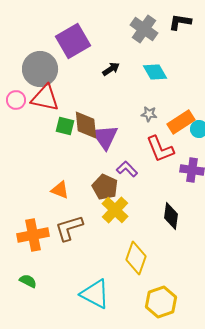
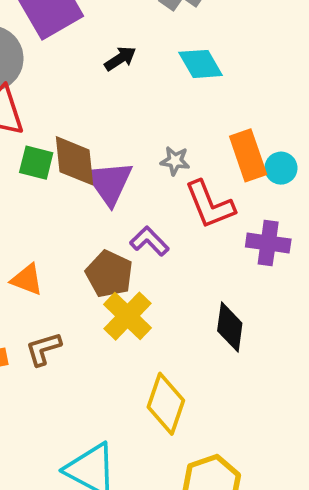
gray star: (149, 114) -> (175, 161), moved
orange rectangle: (181, 122) -> (248, 155), turned -76
brown L-shape: (69, 228) -> (43, 349), size x0.7

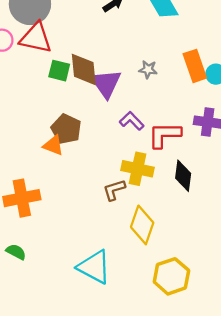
red L-shape: (210, 205) -> (164, 135), moved, turned 112
brown pentagon: (109, 274) -> (66, 129), moved
yellow cross: (127, 316) -> (138, 169), moved, turned -32
brown L-shape: (43, 349) -> (114, 190), moved

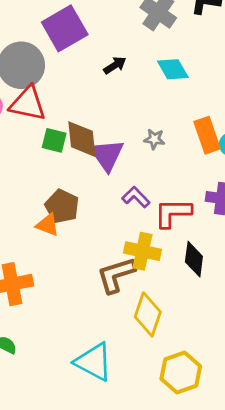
brown L-shape: (114, 190) -> (116, 275), size x1.5

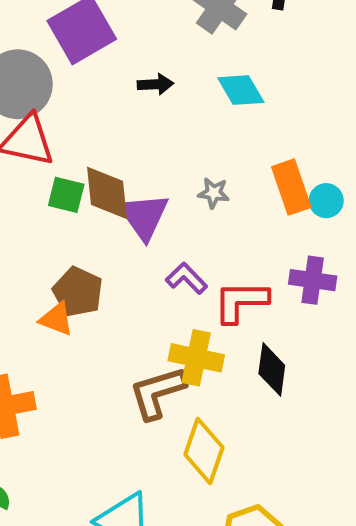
black arrow: (115, 65) -> (155, 84), turned 30

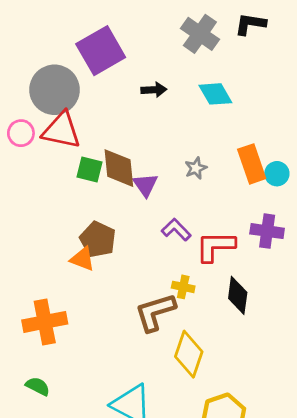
gray star: (214, 193) -> (196, 168), turned -30
purple triangle: (144, 216) -> (145, 185), size x0.7
yellow cross: (196, 358) -> (183, 287), size x0.6

